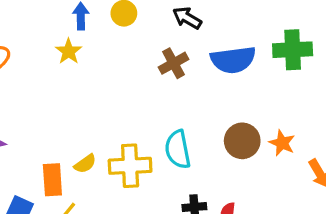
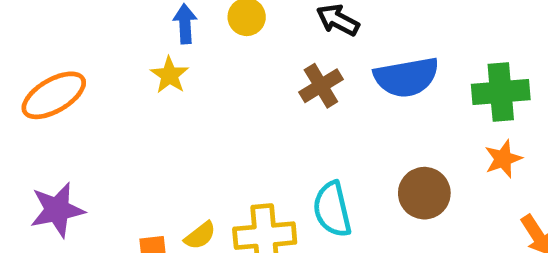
green cross: (293, 50) -> (501, 92), moved
orange star: (282, 143) -> (503, 159), moved, turned 30

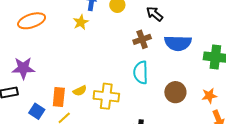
orange star: (503, 159) -> (209, 96), moved
cyan semicircle: (332, 209) -> (141, 72), moved

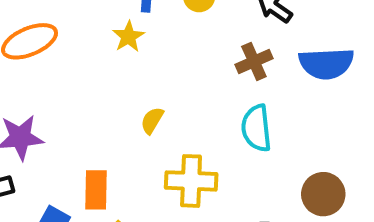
yellow semicircle: (80, 91) -> (152, 120), moved, turned 152
brown circle: (175, 92) -> (323, 194), moved

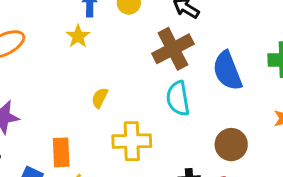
brown cross: (254, 62) -> (173, 49), size x1.5
blue semicircle: (326, 63) -> (227, 71), moved, turned 75

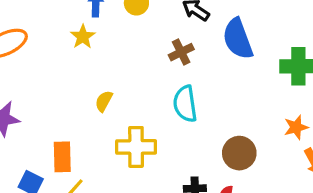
brown cross: (173, 49) -> (181, 52), size x0.6
blue semicircle: (227, 71) -> (238, 39), moved

